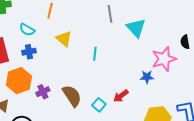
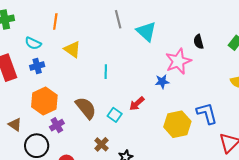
cyan line: (95, 54) -> (106, 72), moved
orange hexagon: (19, 81) -> (44, 101), moved
purple cross: (43, 92) -> (57, 125), moved

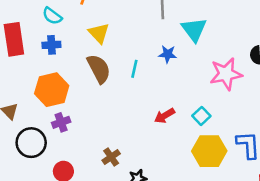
blue star: (162, 81) -> (168, 54), moved
brown semicircle: (86, 108) -> (99, 69), moved
cyan square: (115, 115) -> (201, 116), moved

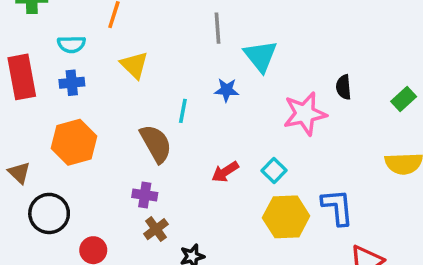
cyan semicircle: (52, 16) -> (71, 44), turned -36
brown semicircle: (99, 69) -> (156, 144), moved
purple cross: (61, 122) -> (145, 195), moved, turned 30

